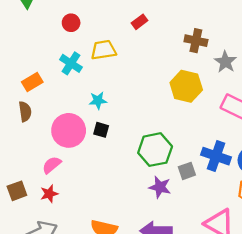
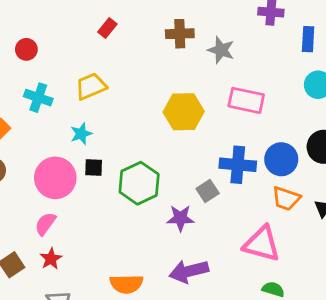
yellow trapezoid: (103, 50) -> (91, 86), moved
yellow hexagon: (186, 86) -> (184, 112), moved
green hexagon: (155, 150) -> (139, 183), moved

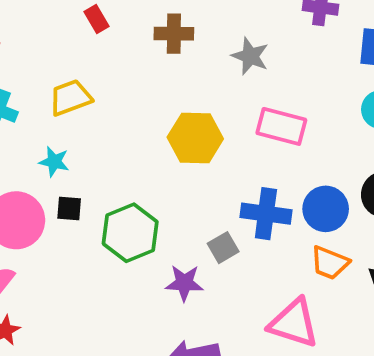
red rectangle: (107, 28) -> (96, 19), turned -72
brown cross: (180, 34) -> (174, 34), moved
cyan star: (81, 134) -> (54, 162), turned 30

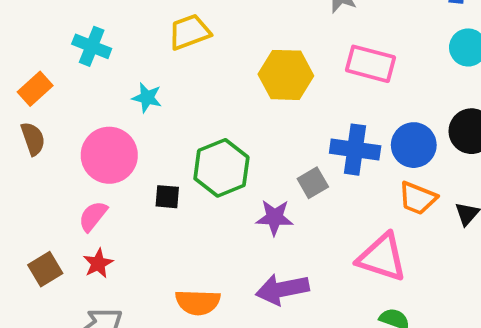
yellow trapezoid: (70, 98) -> (189, 32), moved
black square: (69, 209) -> (167, 197), moved

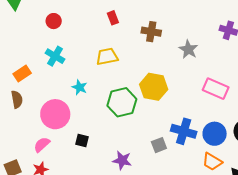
pink rectangle: (371, 64) -> (216, 89), moved
green hexagon: (221, 168) -> (122, 102), moved
purple star: (275, 217) -> (122, 160), moved

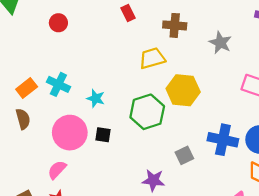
cyan cross: (55, 56) -> (58, 84), moved
yellow trapezoid: (107, 57) -> (152, 58), moved
black square: (82, 140) -> (103, 135), moved
gray square: (159, 145) -> (184, 155), moved

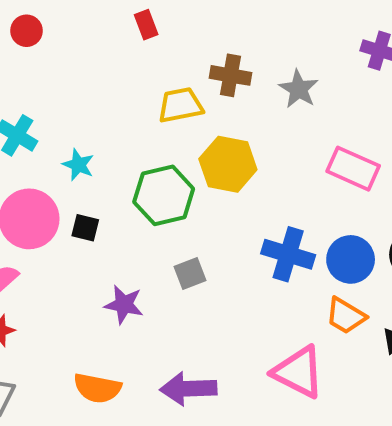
brown cross: (175, 25) -> (230, 75), moved
gray square: (184, 155) -> (190, 274), moved
purple star: (153, 180) -> (124, 305), moved

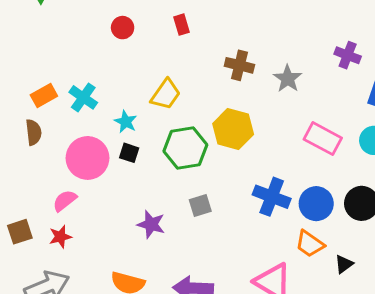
red circle: (27, 31) -> (123, 28), moved
yellow trapezoid: (180, 105) -> (166, 94), moved, turned 132
black square: (85, 228) -> (129, 153), moved

